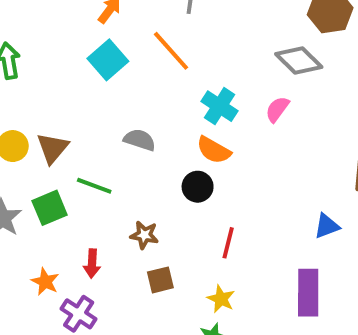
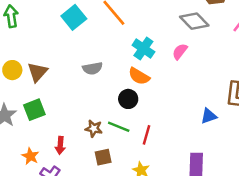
gray semicircle: (140, 140) -> (92, 68), turned 150
green line: (94, 186) -> (119, 127), moved
blue triangle: (327, 226) -> (209, 116), moved

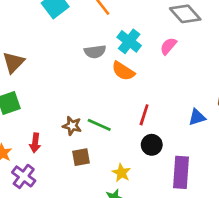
gray semicircle: (92, 68) -> (95, 52), moved
black circle: (128, 99) -> (152, 145), moved
red line: (146, 135) -> (144, 115), moved

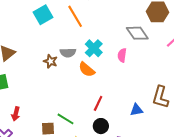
pink semicircle: (168, 46) -> (122, 55), turned -40
green line: (99, 125) -> (65, 119), moved
brown star: (72, 126) -> (50, 61), moved

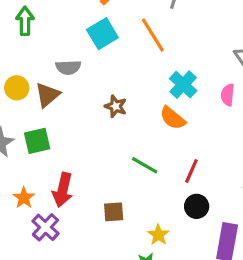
gray semicircle: (68, 53) -> (68, 67), moved
red arrow: (16, 114) -> (63, 190), size x1.5
green line: (65, 119) -> (145, 165), moved

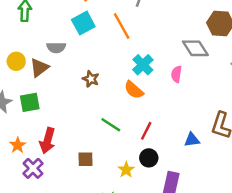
yellow star: (158, 235) -> (126, 170), moved

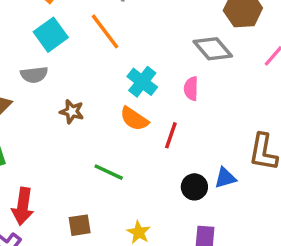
gray semicircle: (56, 48) -> (34, 75), moved
red line: (146, 131) -> (171, 135), moved
black circle: (149, 158) -> (194, 187), moved

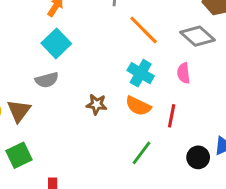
orange line: (105, 31) -> (144, 30), moved
brown star: (72, 112) -> (97, 104), moved
green line: (109, 172) -> (142, 153), moved, turned -70

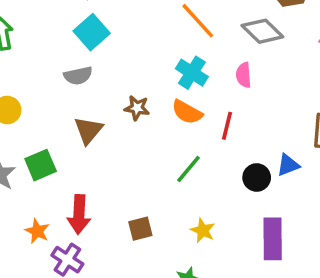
brown triangle: (19, 111) -> (88, 130), moved

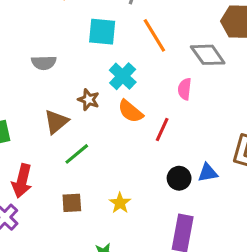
cyan square: (92, 32) -> (102, 32), moved, turned 36
cyan cross: (192, 73) -> (123, 76), moved
brown triangle: (88, 130) -> (56, 122), moved
green line: (189, 169) -> (77, 154), moved
yellow star: (203, 230) -> (120, 203), moved

